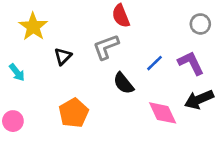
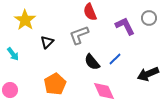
blue line: (154, 63) -> (115, 59), moved
purple L-shape: (191, 63) -> (125, 26), moved
pink diamond: (163, 113) -> (104, 91), moved

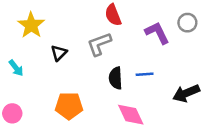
blue line: (115, 59) -> (145, 74), turned 40
black semicircle: (92, 62) -> (116, 78), turned 36
orange pentagon: (55, 84) -> (69, 106), turned 30

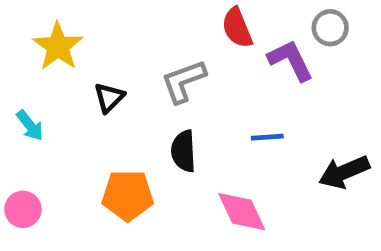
red semicircle: (113, 15) -> (237, 28), moved
gray circle: (187, 23) -> (330, 28), moved
black semicircle: (116, 78) -> (184, 151), moved

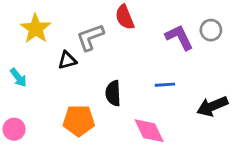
red semicircle: (237, 28) -> (125, 17), moved
gray circle: (330, 28) -> (211, 30), moved
gray L-shape: (184, 81) -> (90, 37), moved
black triangle: (109, 98) -> (67, 60), turned 30

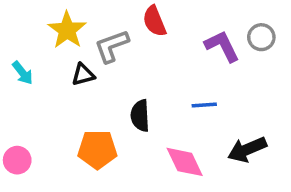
yellow star: (36, 29) -> (67, 30), moved
cyan arrow: (18, 78) -> (23, 73), moved
black arrow: (212, 106) -> (247, 149), moved

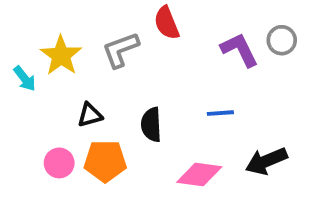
yellow star: (67, 30) -> (61, 56), moved
black triangle: (83, 75) -> (90, 115), moved
pink circle: (17, 160) -> (59, 163), moved
pink diamond: (185, 162) -> (199, 174), turned -57

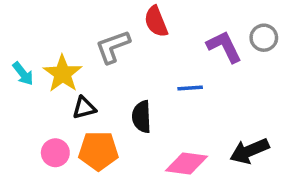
yellow star: (61, 56) -> (63, 74), moved
blue line: (220, 113) -> (190, 88), moved

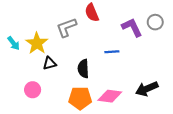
orange pentagon: (98, 151) -> (80, 98), moved

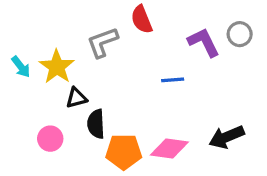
black semicircle: (83, 69) -> (96, 124), moved

